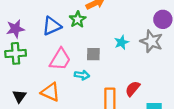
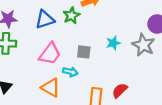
orange triangle: (50, 92) -> (51, 88), moved

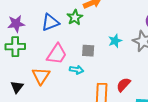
orange triangle: (51, 88) -> (41, 76), moved, turned 36

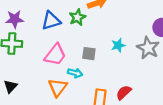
orange triangle: (41, 76) -> (58, 87), moved

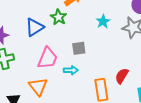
cyan star: (118, 45) -> (103, 22), moved
orange triangle: (58, 87) -> (38, 86), moved

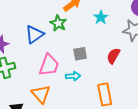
cyan star: (103, 22) -> (101, 17), moved
red semicircle: (122, 76) -> (113, 56), moved

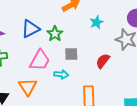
green star: (58, 23) -> (55, 34), moved

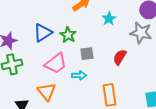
pink trapezoid: (40, 60) -> (56, 63), turned 30

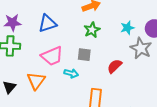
cyan star: (109, 19) -> (127, 28), moved
green star: (68, 35) -> (92, 30), moved

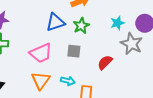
blue triangle: (47, 23) -> (55, 22), moved
cyan arrow: (71, 73) -> (68, 81), moved
orange triangle: (36, 81) -> (41, 80), moved

